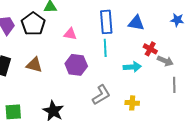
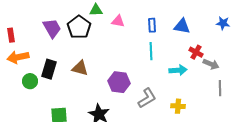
blue rectangle: (106, 22) -> (152, 25), size x0.6
pink triangle: (70, 34) -> (118, 21), moved
purple hexagon: (76, 65) -> (119, 82), moved

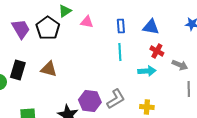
green triangle: (96, 10) -> (65, 11), turned -32
red cross: (196, 52) -> (157, 51), moved
purple hexagon: (119, 82) -> (90, 101), moved

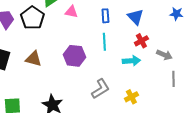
blue triangle: (151, 27) -> (135, 17), turned 36
red cross: (157, 51) -> (141, 41), turned 32
purple hexagon: (90, 101) -> (74, 56), moved
yellow cross: (147, 107) -> (131, 97), turned -32

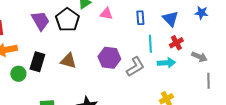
blue star: (176, 14) -> (201, 13), moved
cyan line: (104, 42) -> (150, 44), moved
gray L-shape: (100, 89) -> (135, 67), moved

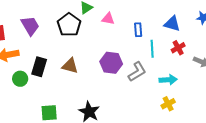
blue rectangle: (140, 18) -> (138, 30), moved
blue triangle: (170, 19) -> (172, 24), turned -30
purple trapezoid: (40, 21) -> (30, 26), moved
cyan arrow: (166, 63) -> (168, 80), moved

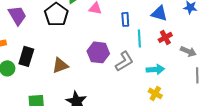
brown triangle: (70, 66) -> (60, 65), moved, turned -36
yellow cross: (168, 104) -> (155, 93), turned -32

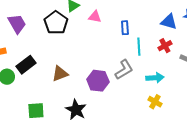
blue triangle: (159, 13) -> (169, 22), moved
purple hexagon: (98, 52) -> (98, 81), moved
black rectangle: (26, 56) -> (26, 65), turned 36

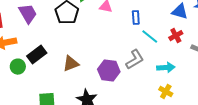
cyan line: (139, 47) -> (150, 37), turned -48

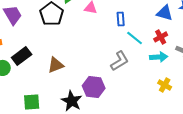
cyan arrow: (166, 68) -> (159, 57), moved
purple hexagon: (109, 71) -> (94, 87), moved
yellow cross: (166, 92) -> (165, 85), moved

